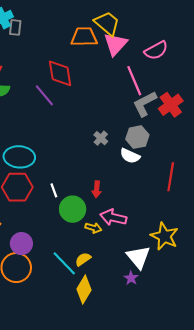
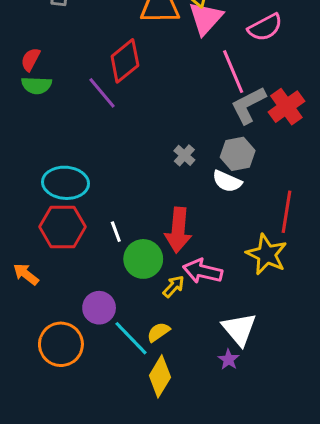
red diamond: (60, 73) -> (125, 61), turned 60
red arrow: (97, 189) -> (178, 230), size x1.8
yellow arrow: (93, 228) -> (174, 286), turned -63
yellow star: (164, 236) -> (267, 254), moved
purple circle: (21, 244) -> (99, 308), moved

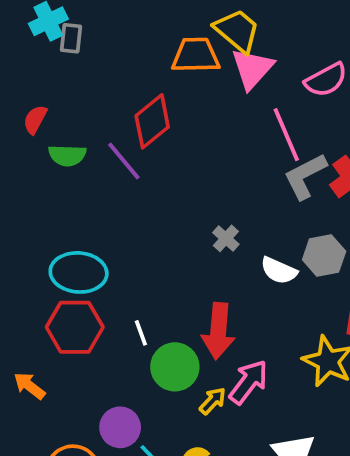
green semicircle: (37, 85) -> (67, 155), moved
gray hexagon: (238, 154) -> (324, 255), moved
pink arrow: (203, 271) -> (249, 382), turned 114

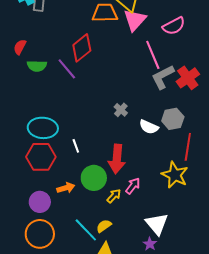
white line: (141, 333) -> (76, 146), moved
pink arrow: (249, 382) -> (133, 186), size x0.7
orange arrow: (29, 386) -> (66, 188), moved, turned 126
purple circle: (120, 427) -> (40, 202), moved

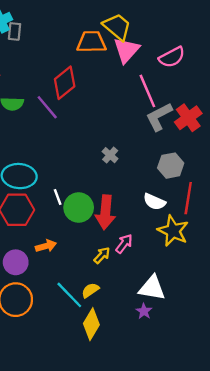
white semicircle: (149, 127) -> (154, 202), moved
green circle: (94, 178) -> (79, 208), moved
white triangle: (157, 224) -> (152, 288), turned -40

